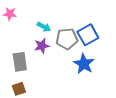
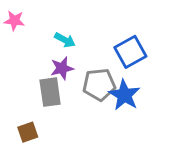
gray pentagon: (67, 39) -> (99, 85), moved
gray rectangle: (20, 62) -> (50, 92), moved

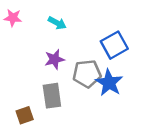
cyan arrow: (65, 40) -> (57, 23), moved
gray rectangle: (50, 92) -> (52, 96), moved

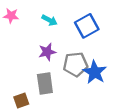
blue square: (114, 45) -> (87, 26), moved

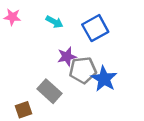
purple star: (47, 52) -> (67, 57), moved
gray rectangle: (45, 84) -> (50, 91), turned -40

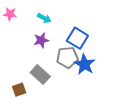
blue square: (95, 28) -> (77, 38), moved, turned -30
purple star: (67, 57) -> (41, 40), moved

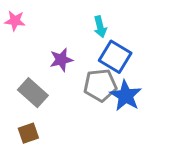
cyan arrow: (44, 18) -> (100, 27), moved, turned 48
gray rectangle: (40, 74) -> (33, 93), moved

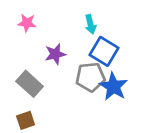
pink star: (15, 21) -> (27, 23), moved

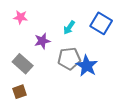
cyan arrow: (90, 24) -> (69, 28), moved, turned 48
blue square: (104, 51) -> (101, 23), moved

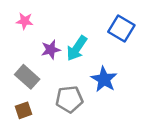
cyan arrow: (69, 28) -> (77, 48), moved, size x1.5
gray pentagon: (69, 59) -> (69, 99), moved

